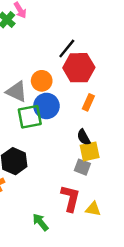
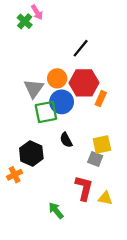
red hexagon: (79, 68) -> (84, 83), moved
gray triangle: (17, 92) -> (34, 88), turned 40
black semicircle: (84, 137) -> (66, 140), moved

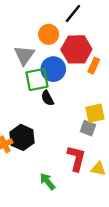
orange circle: (57, 78) -> (49, 34), moved
black semicircle: (66, 140) -> (47, 98), moved
black hexagon: (31, 153) -> (22, 137), moved

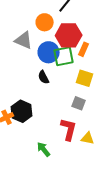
gray triangle: (24, 55) -> (24, 40), turned -42
green square: (37, 80) -> (64, 56), moved
yellow square: (95, 113) -> (85, 78), moved, turned 30

